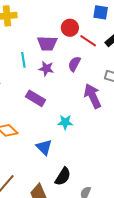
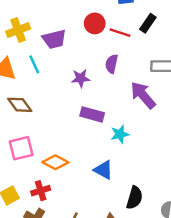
purple trapezoid: (47, 43) -> (54, 39), moved
cyan line: (23, 60) -> (34, 64), moved
purple rectangle: (36, 98) -> (92, 114), moved

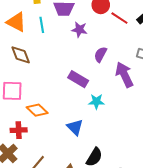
purple semicircle: (112, 64) -> (100, 54), moved
purple star: (81, 78) -> (79, 30), moved

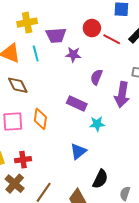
purple arrow: (124, 75) -> (122, 95), turned -140
orange diamond: (37, 110) -> (40, 119), moved, turned 60
blue triangle: (75, 127) -> (78, 151), turned 42

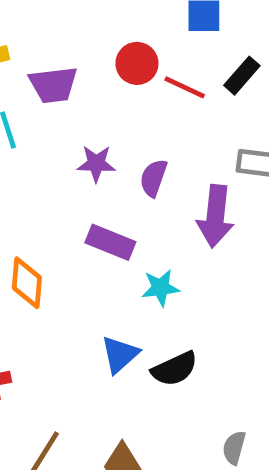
purple star: (73, 55) -> (96, 164), moved
black semicircle: (100, 179) -> (175, 369), moved, turned 42

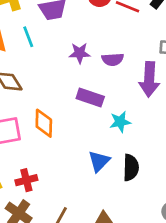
purple semicircle: (153, 178) -> (113, 59), turned -110
black semicircle: (175, 369) -> (131, 168), turned -60

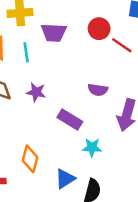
purple star: (80, 53) -> (36, 92), moved
orange diamond: (44, 123) -> (30, 159), moved

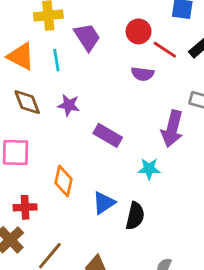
purple trapezoid: (54, 33) -> (87, 37), turned -124
purple semicircle: (98, 90) -> (143, 74), moved
cyan star: (92, 147) -> (149, 169), moved

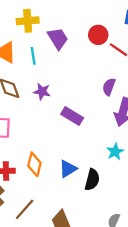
purple semicircle: (143, 74) -> (109, 87), moved, turned 102
cyan star: (149, 169) -> (115, 152), moved, turned -30
orange diamond: (64, 181) -> (34, 164), moved

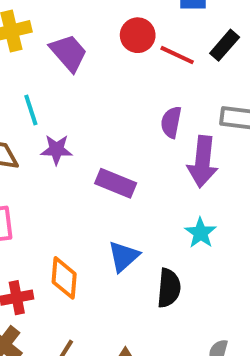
cyan line: (33, 56) -> (31, 110), moved
blue triangle: (68, 169) -> (123, 256), moved

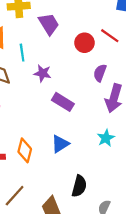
red circle: (138, 35) -> (84, 43), moved
purple star: (57, 150) -> (43, 73), moved
black semicircle: (169, 288) -> (79, 186), moved

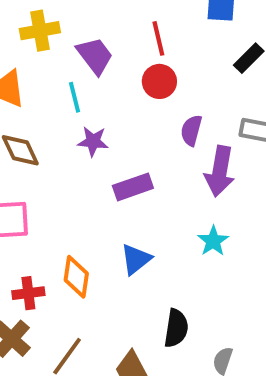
red line: (110, 36) -> (158, 38), moved, turned 48
cyan line: (22, 53) -> (75, 97), moved
purple rectangle: (63, 102) -> (133, 187), turned -45

